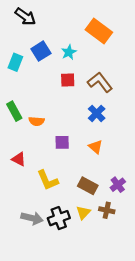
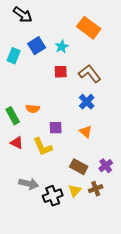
green rectangle: (14, 111) -> (13, 116), moved
yellow L-shape: (48, 180) -> (43, 147), moved
brown cross: (107, 210) -> (96, 189), turned -32
gray arrow: (32, 218) -> (29, 184), moved

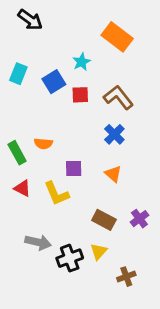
blue square: (37, 46) -> (54, 82), moved
brown cross: (96, 189) -> (126, 277), moved

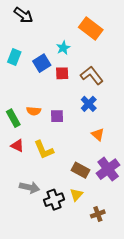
purple square: (74, 169) -> (57, 116), moved
orange triangle: (113, 174) -> (98, 134), moved
purple cross: (139, 219) -> (108, 169), size x1.6

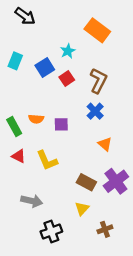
red square: (62, 73) -> (67, 78), turned -32
brown L-shape: (92, 75) -> (98, 81), turned 65
black cross: (54, 200) -> (51, 232), moved

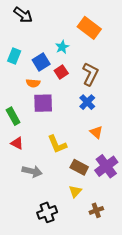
orange semicircle: (36, 119) -> (33, 83), moved
purple square: (61, 124) -> (43, 103), moved, size x1.5
yellow L-shape: (47, 160) -> (57, 144), moved
gray arrow: (32, 201) -> (32, 171), moved

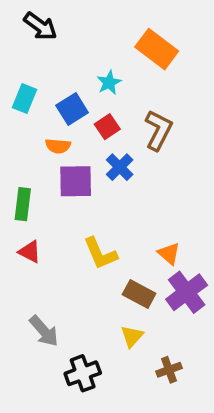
blue cross: (87, 102) -> (120, 167), moved
green rectangle: (13, 116) -> (23, 204), turned 36
orange triangle: (96, 132) -> (169, 253), moved
gray arrow: (32, 171) -> (44, 331), moved, turned 36

